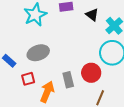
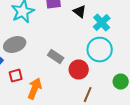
gray ellipse: (38, 53) -> (15, 45), moved
gray rectangle: (68, 80) -> (56, 57), moved, turned -42

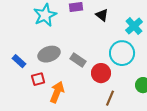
cyan cross: (102, 23) -> (134, 26), moved
gray ellipse: (15, 45) -> (49, 54), moved

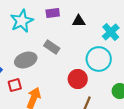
black triangle: (102, 15) -> (79, 21), turned -40
gray rectangle: (78, 60) -> (52, 47), moved

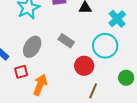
gray rectangle: (52, 47) -> (66, 41), moved
gray ellipse: (26, 60) -> (32, 47), turned -40

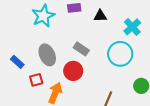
gray ellipse: (32, 47) -> (47, 55), turned -55
red circle: (84, 66) -> (73, 71), moved

